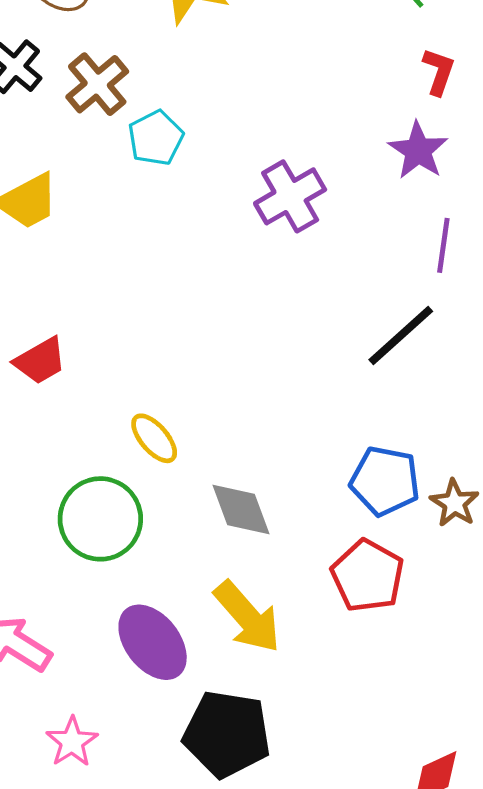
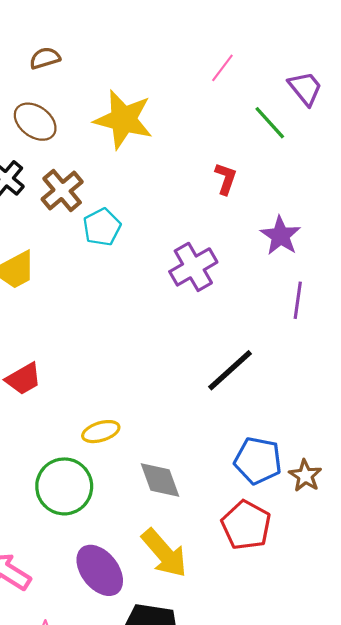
red L-shape: (439, 72) -> (226, 179), moved
black line: (401, 336) -> (230, 370), moved
yellow ellipse: (154, 438) -> (101, 432), turned -66

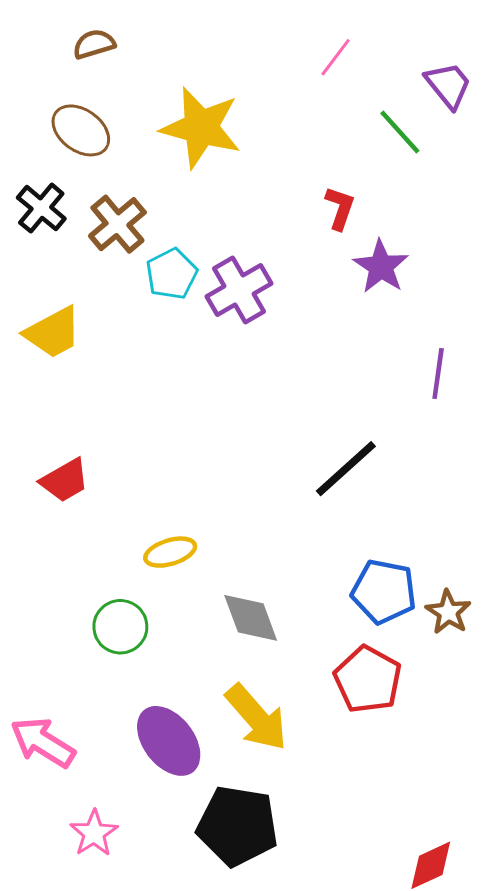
purple star: (281, 236) -> (381, 267), moved
purple cross: (193, 267) -> (239, 290), moved
green circle: (64, 486) -> (120, 627), size x0.7

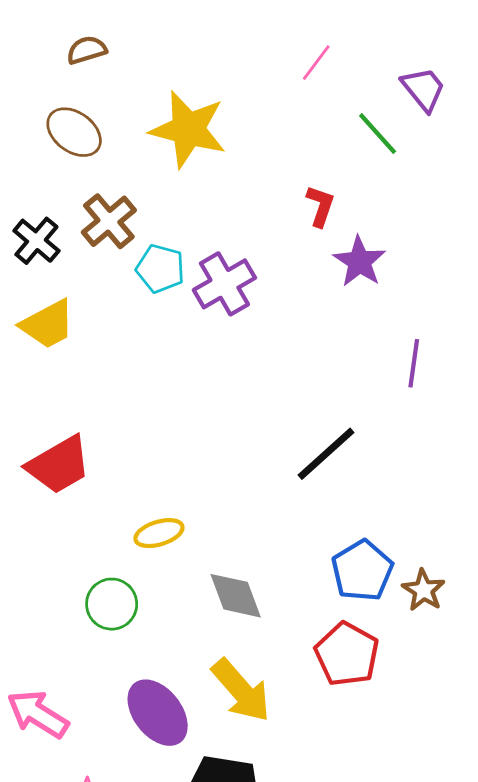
black cross: (41, 208) -> (36, 241), moved
cyan pentagon: (172, 274) -> (160, 269), turned -30
red trapezoid: (65, 480) -> (59, 465), size x1.4
blue pentagon: (384, 592) -> (362, 571), turned 30

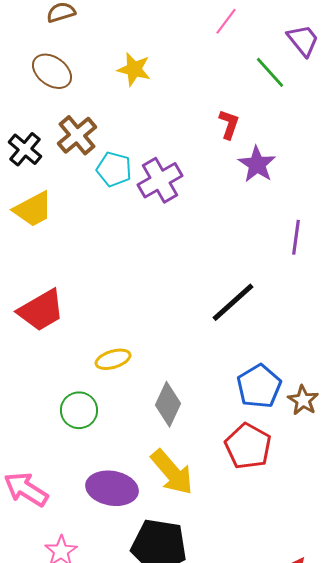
yellow star: (188, 129) -> (134, 69), size x0.6
gray diamond: (236, 596) -> (168, 404), turned 45
purple ellipse: (158, 713) -> (112, 488), turned -42

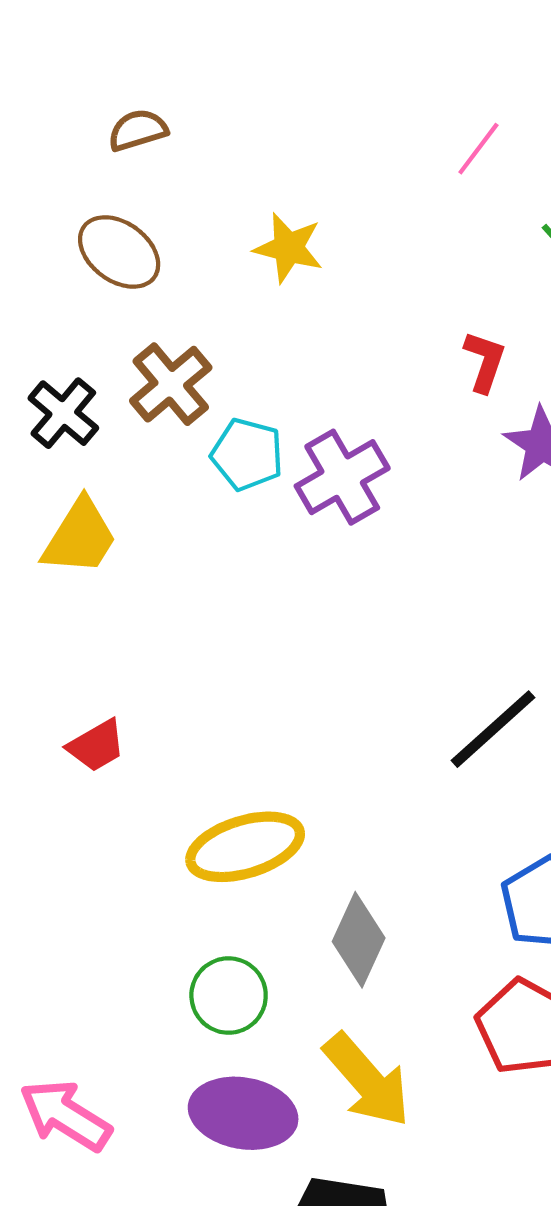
yellow trapezoid: (33, 209) -> (80, 537), turned -30
red trapezoid: (41, 310) -> (96, 746), size x0.6
yellow ellipse: (113, 359) -> (245, 847), size x1.6
green circle: (79, 410) -> (229, 996), moved

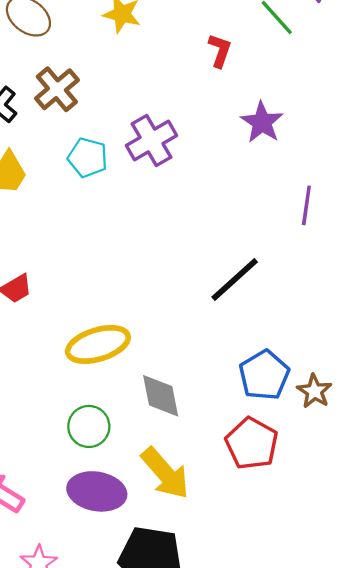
red L-shape: (485, 361) -> (220, 51), moved
cyan pentagon: (247, 454) -> (88, 158), moved
gray diamond: (359, 940) -> (161, 396), turned -36

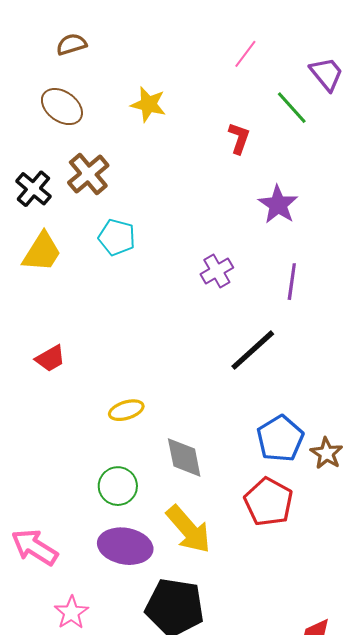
purple cross: (151, 141) -> (217, 271), moved, size x0.7
purple line: (306, 205) -> (292, 282), moved
yellow ellipse: (98, 344) -> (126, 410), size x0.6

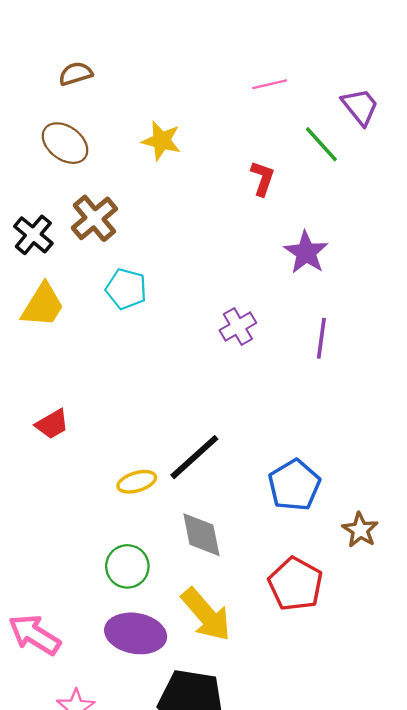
pink line: (245, 54) -> (270, 84), turned 40
black line: (253, 350) -> (194, 457), moved
blue pentagon: (280, 439) -> (294, 485), moved

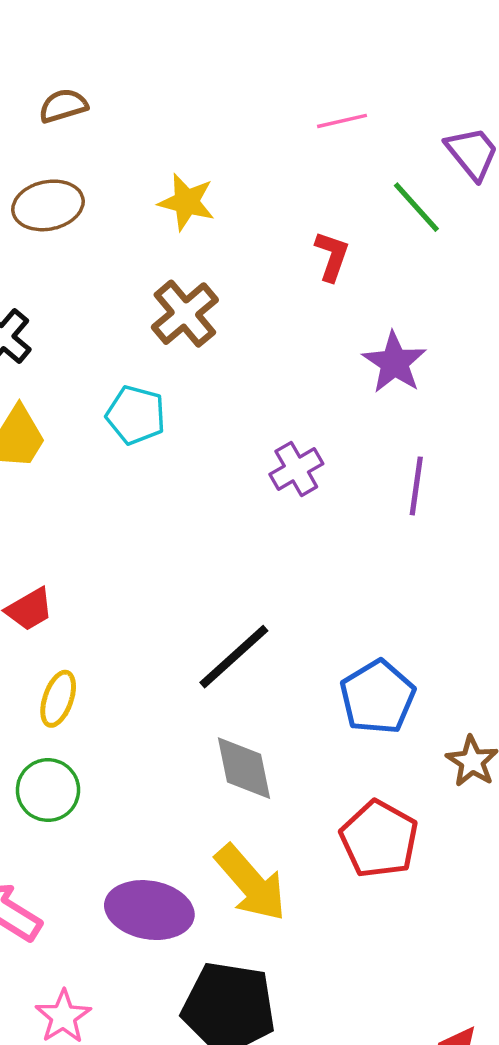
brown ellipse: (65, 143) -> (48, 205), turned -48
brown cross: (94, 218) -> (185, 314), moved
yellow ellipse: (137, 482) -> (58, 699), moved, turned -54
green circle: (127, 566) -> (48, 790), moved

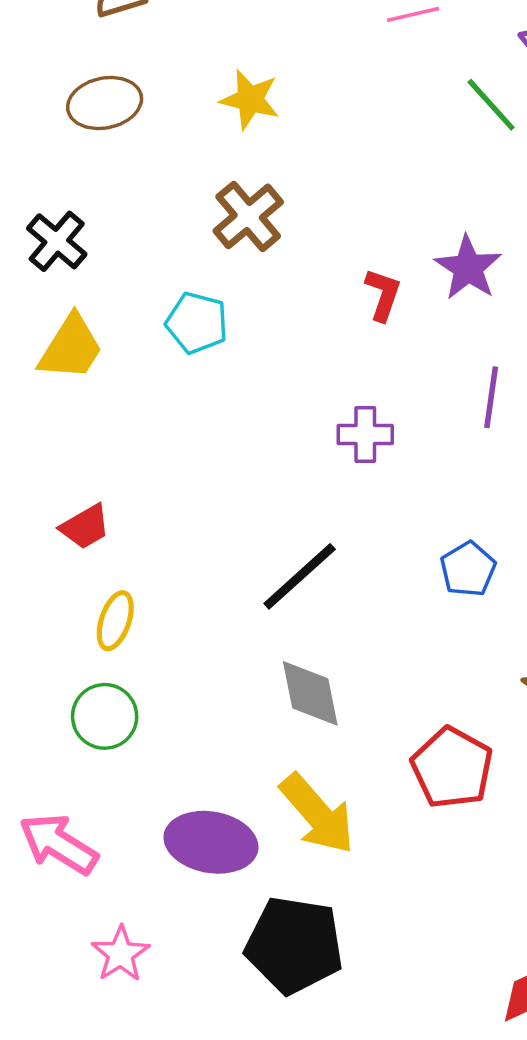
red L-shape: (332, 256) -> (383, 294), moved
purple cross: (296, 469) -> (365, 435), moved, turned 30
blue pentagon: (377, 697) -> (468, 569), moved, size x0.7

